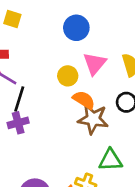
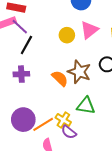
orange semicircle: (84, 100) -> (60, 78), moved
purple cross: (18, 123) -> (21, 74), moved

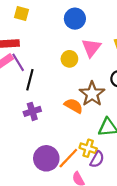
purple line: (20, 27) -> (18, 62), turned 30
brown star: (79, 72) -> (92, 94), turned 30
purple semicircle: (69, 132) -> (97, 159), turned -84

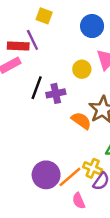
yellow square: (21, 13) -> (44, 16), moved
purple line: (18, 62) -> (32, 40), moved
purple cross: (32, 111) -> (56, 93), moved

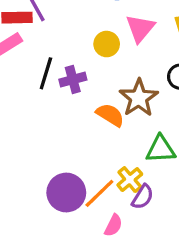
yellow cross: (93, 168) -> (130, 180), turned 30
pink semicircle: (79, 201) -> (113, 225), turned -126

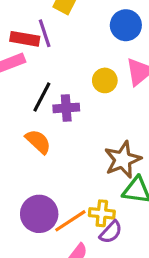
brown star: (139, 98) -> (123, 160), moved
orange semicircle: (110, 115) -> (38, 142), moved
yellow cross: (130, 180) -> (102, 213), turned 35

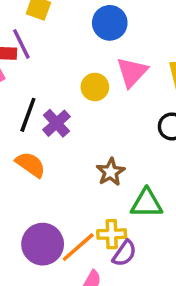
purple cross: (66, 108) -> (56, 123), turned -30
brown star: (123, 160) -> (111, 172), moved, size x0.7

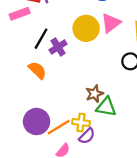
yellow circle: (95, 87) -> (86, 28), size x1.5
brown star: (111, 172) -> (94, 94), moved

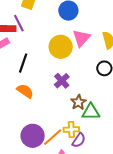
purple cross: (58, 47) -> (62, 81), moved

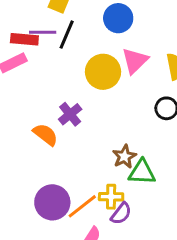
purple line: (19, 23) -> (43, 32), turned -66
black line: (23, 63) -> (67, 35), moved
purple cross: (62, 81) -> (70, 114), moved

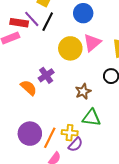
purple line: (43, 32) -> (32, 19), turned 42
brown star: (124, 157) -> (83, 91), moved
orange line: (82, 206) -> (50, 138), turned -30

